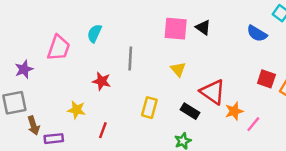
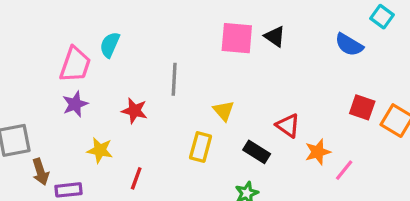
cyan semicircle: (94, 33) -> (110, 45), moved
purple star: (24, 69) -> (75, 104), moved
yellow triangle: (178, 69) -> (224, 111), moved
red triangle: (213, 92) -> (288, 126), size x0.7

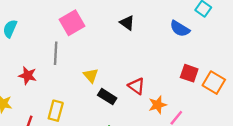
pink square: (237, 38) -> (72, 23), moved, turned -35
yellow rectangle: (201, 147) -> (56, 111), moved
black rectangle: (257, 152) -> (107, 97), moved

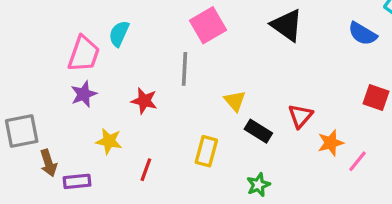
black triangle: (127, 23) -> (287, 25), size x1.5
red triangle: (136, 86) -> (300, 116), turned 36
yellow rectangle: (56, 111) -> (206, 151), moved

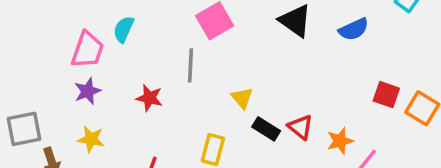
blue semicircle: (363, 34) -> (354, 29), moved, turned -56
red triangle: (300, 116) -> (300, 127), moved, turned -32
yellow star: (109, 141) -> (91, 139), moved

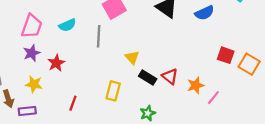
cyan semicircle: (124, 29) -> (67, 25), moved, turned -138
red star: (149, 98) -> (56, 63), moved, turned 30

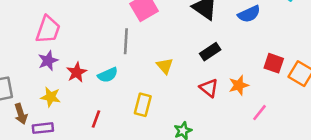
cyan semicircle: (67, 25) -> (108, 75), moved
black rectangle: (148, 78) -> (210, 52), moved, turned -66
orange star: (196, 85) -> (239, 85), moved

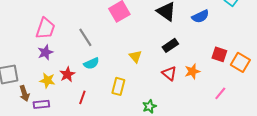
gray line: (126, 41) -> (85, 37), moved, turned -36
red star: (77, 72) -> (67, 74), moved
pink line: (259, 113) -> (220, 93), moved

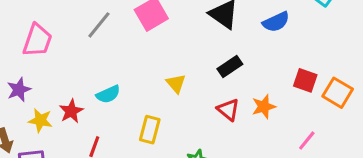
gray line: (85, 37) -> (99, 25), moved, turned 72
purple star: (45, 52) -> (19, 90), moved

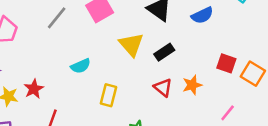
yellow triangle: (176, 83) -> (131, 44), moved, size x1.5
cyan semicircle: (108, 94) -> (81, 66), moved
yellow rectangle: (150, 130) -> (108, 95), moved

